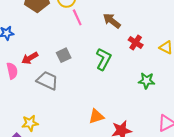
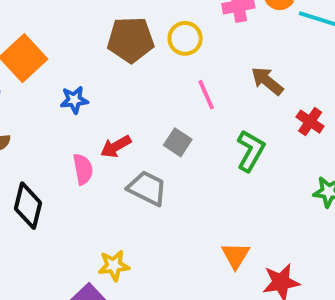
pink line: (77, 17) -> (206, 95), moved
gray square: (64, 55) -> (178, 142), turned -32
orange triangle: (96, 116) -> (236, 256), turned -42

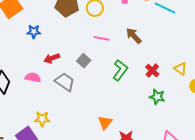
pink line: (206, 95) -> (102, 38), turned -63
red cross: (310, 122) -> (152, 71), moved
pink semicircle: (83, 169) -> (33, 78), moved, turned -77

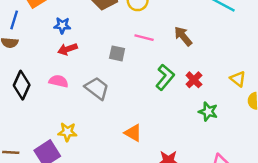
red arrow: (52, 58) -> (68, 49), moved
gray square: (84, 61) -> (117, 53), moved, turned -32
red cross: (152, 71) -> (194, 80), moved
orange triangle: (105, 123) -> (133, 133), moved, turned -42

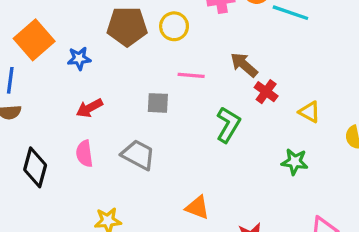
blue star: (62, 25) -> (79, 58), moved
yellow triangle: (238, 79) -> (309, 112), moved
red cross: (194, 80) -> (266, 92), moved
pink semicircle: (59, 81) -> (84, 154), turned -102

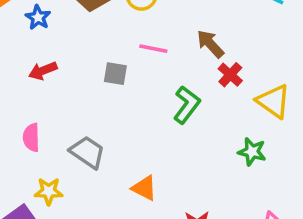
blue star: (79, 58) -> (38, 17), turned 30
yellow triangle: (309, 112) -> (273, 101), size x1.5
pink semicircle: (84, 154) -> (31, 138), moved
gray trapezoid: (138, 155) -> (87, 152), moved

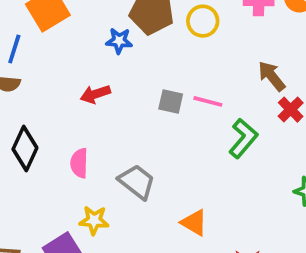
blue star: (38, 17) -> (119, 41), moved, turned -30
pink line: (153, 49) -> (208, 101), moved

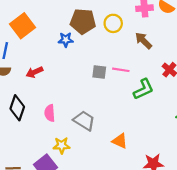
brown arrow: (272, 76) -> (143, 41), moved
red arrow: (95, 94) -> (34, 72), moved
green L-shape: (243, 138) -> (144, 89), turned 30

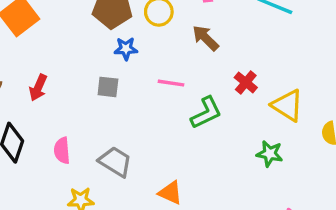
blue star: (66, 40) -> (126, 49), moved
red arrow: (34, 72) -> (38, 88), turned -42
gray square: (99, 72) -> (108, 87), moved

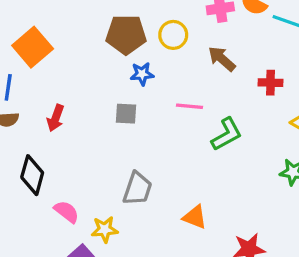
red cross: (246, 82) -> (270, 83), moved, turned -35
pink semicircle: (62, 150) -> (66, 212), moved, turned 135
gray trapezoid: (115, 162) -> (137, 189), turned 80

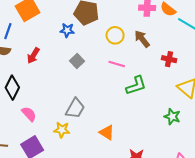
yellow circle: (173, 35) -> (115, 35), moved
blue star: (142, 74) -> (67, 30), moved
gray square: (126, 114) -> (77, 61), turned 32
yellow star: (105, 229) -> (62, 130), moved

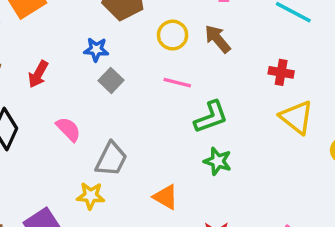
blue star: (67, 30) -> (96, 49), moved
red cross: (169, 59) -> (281, 72), moved
pink semicircle: (29, 114) -> (68, 129), moved
green star: (172, 117) -> (218, 161), moved

